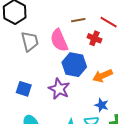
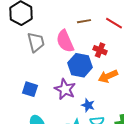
red cross: (94, 38) -> (100, 50), moved
blue star: (102, 105) -> (88, 105), moved

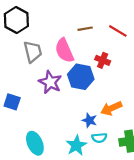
orange arrow: (108, 76) -> (111, 108), moved
blue square: (30, 89) -> (12, 102), moved
purple star: (65, 89) -> (50, 82), moved

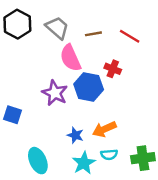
gray trapezoid: (33, 52) -> (57, 28), moved, turned -35
orange arrow: (111, 108) -> (104, 129), moved
blue star: (89, 120) -> (75, 135), moved

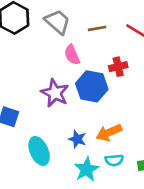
pink semicircle: (70, 58) -> (72, 55), size x0.7
red cross: (113, 69) -> (118, 67), turned -35
cyan ellipse: (38, 161) -> (39, 151), moved

